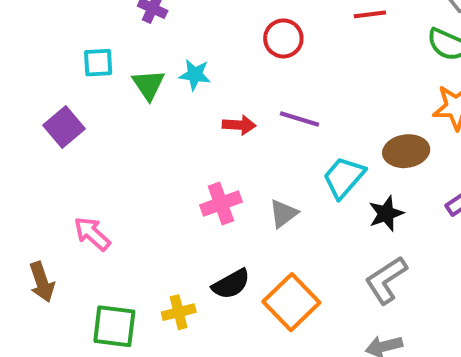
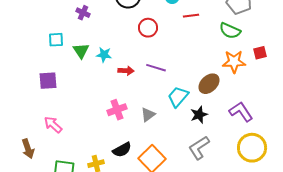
cyan star: (195, 75) -> (104, 55), moved
purple square: (64, 127) -> (48, 81), moved, turned 36
brown ellipse: (406, 151) -> (209, 84), turned -35

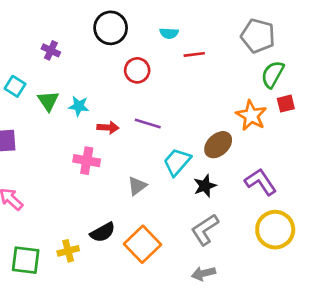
green semicircle: (230, 31) -> (273, 74), moved, turned 95
cyan square: (56, 40) -> (15, 86), turned 35
orange star: (234, 62) -> (251, 115), turned 30
pink cross: (117, 110) -> (87, 161), moved, turned 30

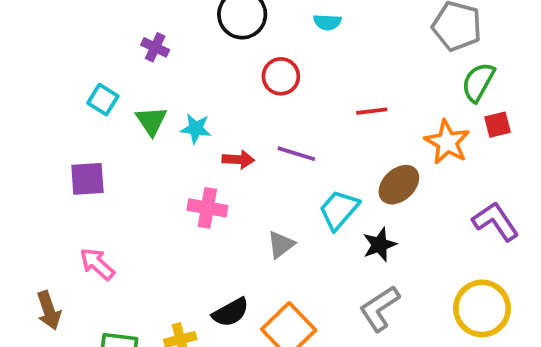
red line: (194, 54) -> (372, 111), moved
purple L-shape: (261, 182) -> (496, 221), moved

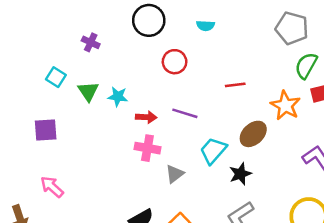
pink cross: (207, 208) -> (147, 148), moved

